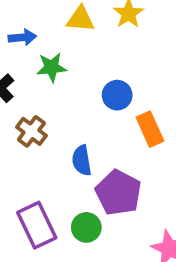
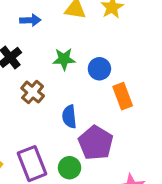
green star: (52, 67) -> (64, 59), moved

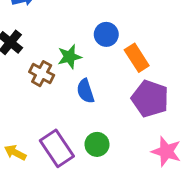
green star: (64, 59) -> (70, 57), moved
purple pentagon: (96, 143) -> (150, 99), moved

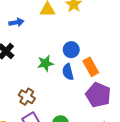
brown cross: (42, 74) -> (27, 97), moved
blue semicircle: (85, 91) -> (68, 72), moved

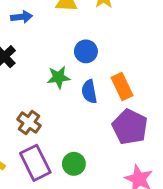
blue circle: (71, 50) -> (86, 51), moved

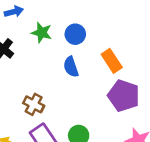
green star: (58, 77) -> (42, 33), moved, turned 30
blue semicircle: (89, 92) -> (71, 67), moved

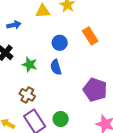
green star: (42, 33) -> (30, 65), moved
orange rectangle: (112, 61) -> (90, 36), moved

